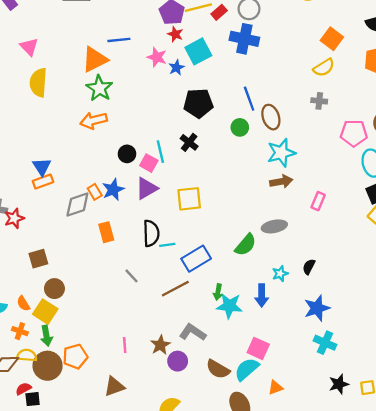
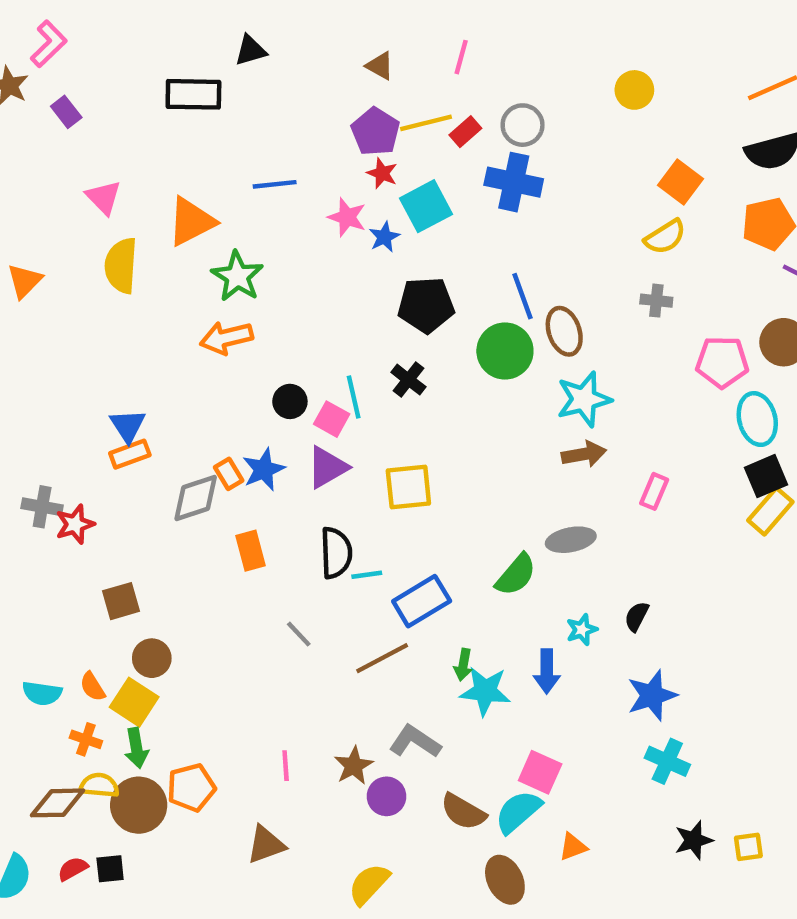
orange triangle: (95, 59) -> (191, 222), moved
green circle: (240, 127) -> (505, 351), size x1.6
red semicircle: (23, 389) -> (73, 869), moved

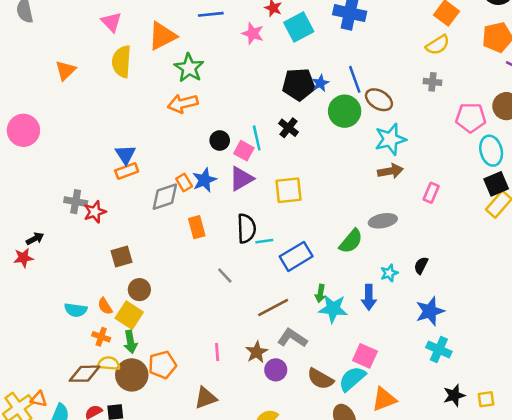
blue star: (384, 237) -> (320, 83), moved
brown ellipse: (564, 331) -> (379, 100), turned -40
brown line: (382, 658) -> (273, 307), moved
orange triangle: (573, 847) -> (384, 399), size x1.5

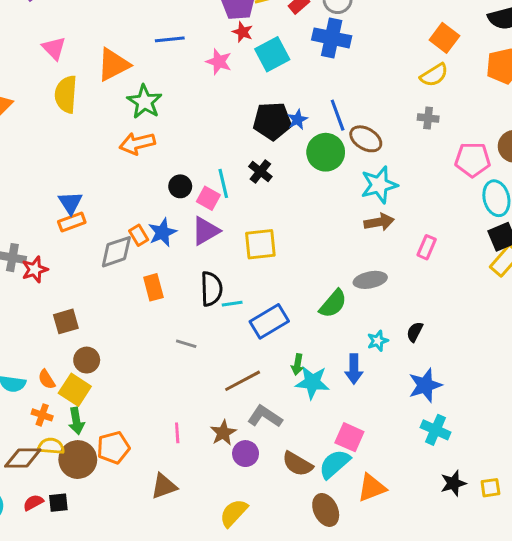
gray line: (225, 276) -> (186, 344), turned -30

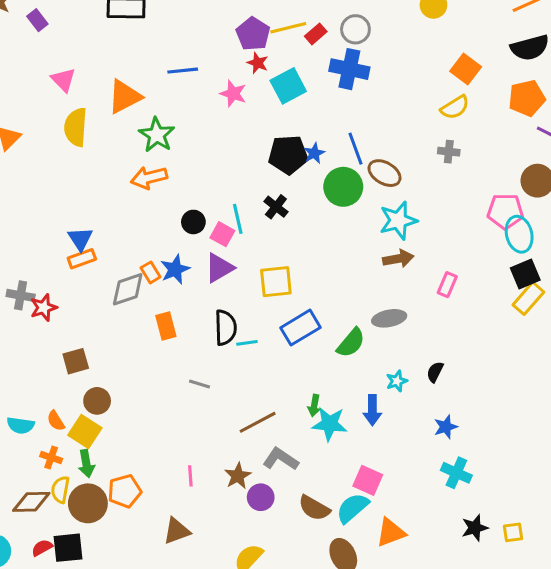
pink pentagon: (473, 160) -> (505, 211), moved
blue rectangle: (269, 321) -> (300, 328), moved
blue star: (425, 385) -> (446, 427), size x0.7
yellow semicircle: (51, 446) -> (60, 490), turned -85
black square: (58, 503) -> (68, 548), size x1.5

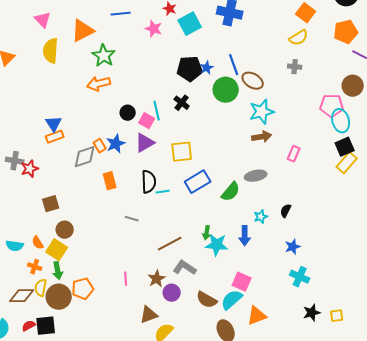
brown triangle: (177, 531) -> (149, 315), moved

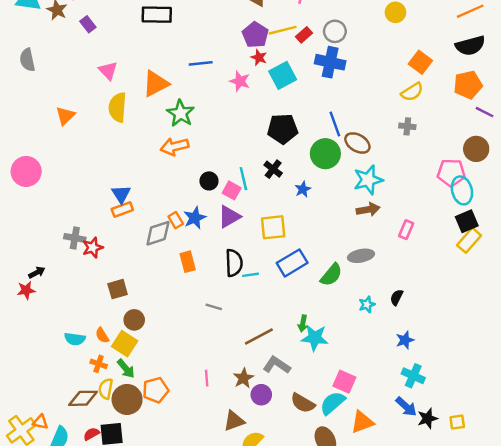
blue star: (207, 68) -> (303, 189), moved
blue arrow: (245, 236) -> (406, 407), moved, turned -48
green arrow: (58, 271) -> (126, 369), turned -30

